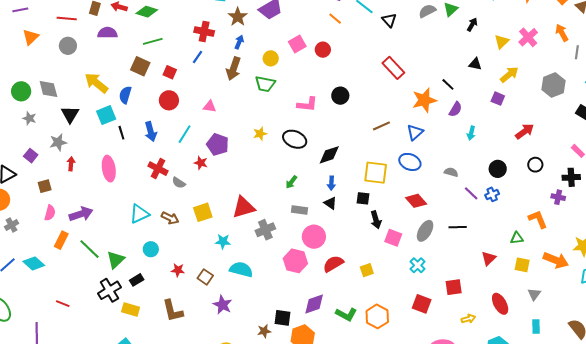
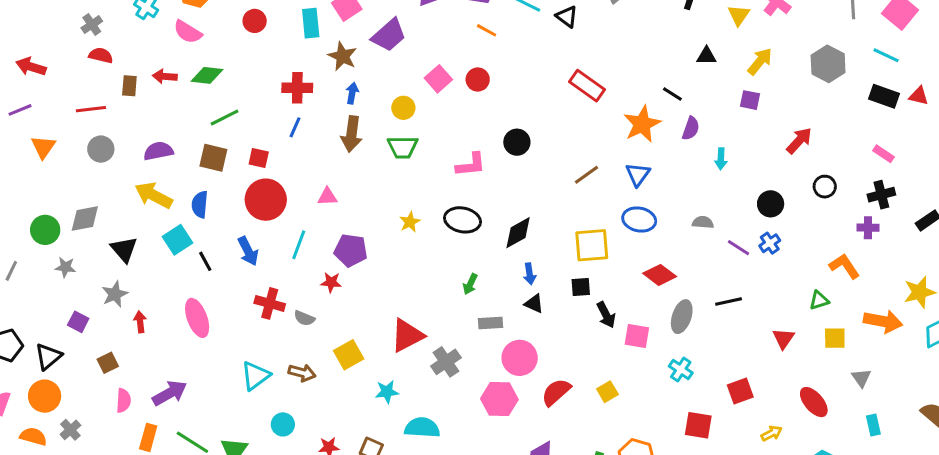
purple semicircle: (107, 33) -> (158, 151), moved
gray diamond: (48, 89) -> (85, 219), turned -75
red circle: (169, 100) -> (266, 200), size x1.4

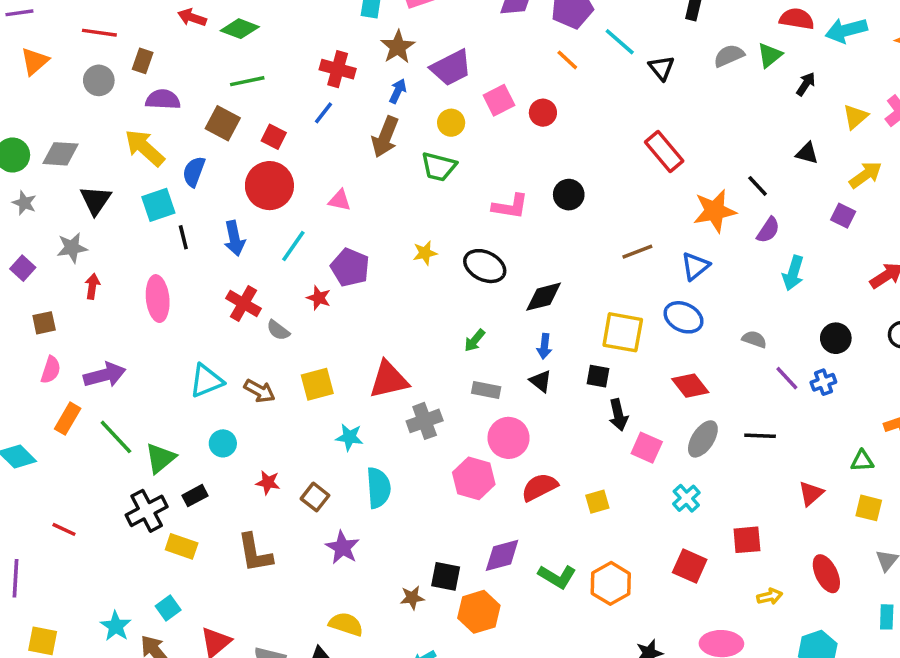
purple trapezoid: (389, 35) -> (451, 68), moved
brown rectangle: (129, 86) -> (143, 61), moved
cyan arrow: (721, 159) -> (793, 273), size x1.4
cyan semicircle: (422, 428) -> (378, 488), turned 68

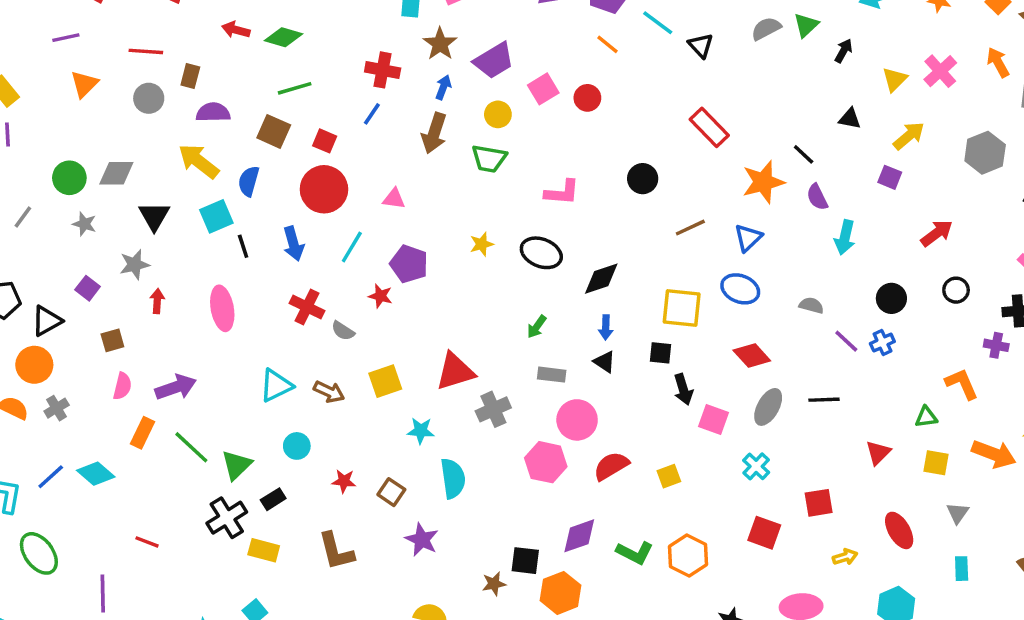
black circle: (569, 195) -> (643, 179), moved
purple semicircle: (768, 230) -> (817, 197), turned 124

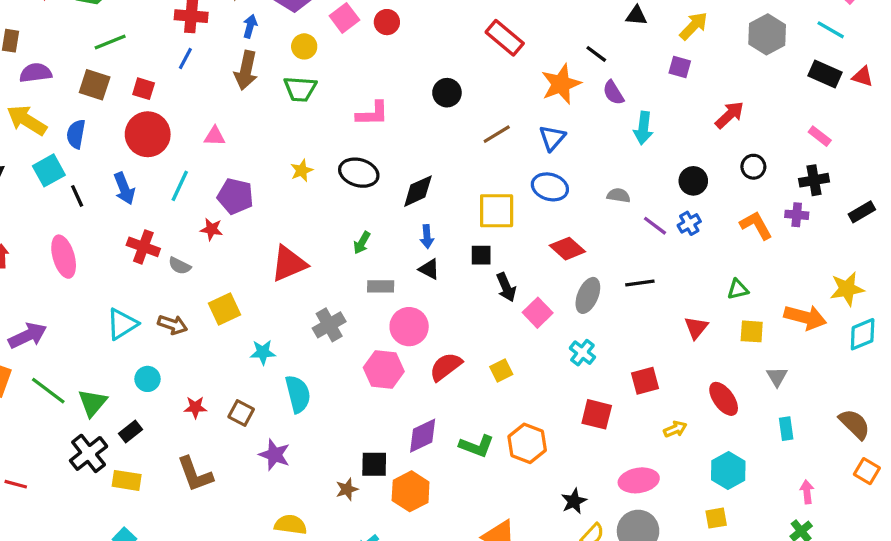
red triangle: (455, 371) -> (289, 264), moved
orange L-shape: (962, 384) -> (756, 225), moved
pink square: (714, 420) -> (538, 313), turned 32

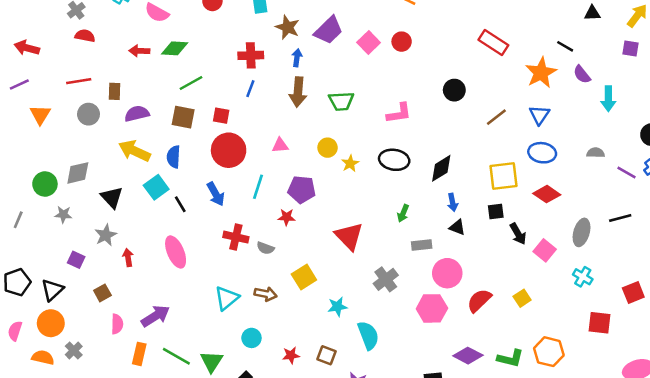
yellow circle: (304, 46) -> (328, 148), moved
red diamond: (567, 249) -> (547, 194), moved
red triangle: (289, 264) -> (349, 236), turned -44
purple diamond: (423, 436) -> (468, 356), turned 60

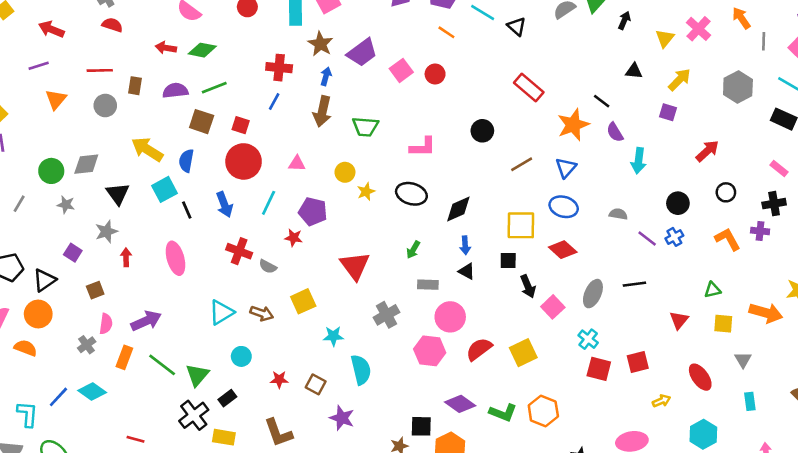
purple semicircle: (137, 114) -> (175, 91), moved
yellow square: (522, 298) -> (523, 353), size x1.5
red square: (599, 323) -> (599, 369), moved
gray cross: (74, 351) -> (87, 345), moved

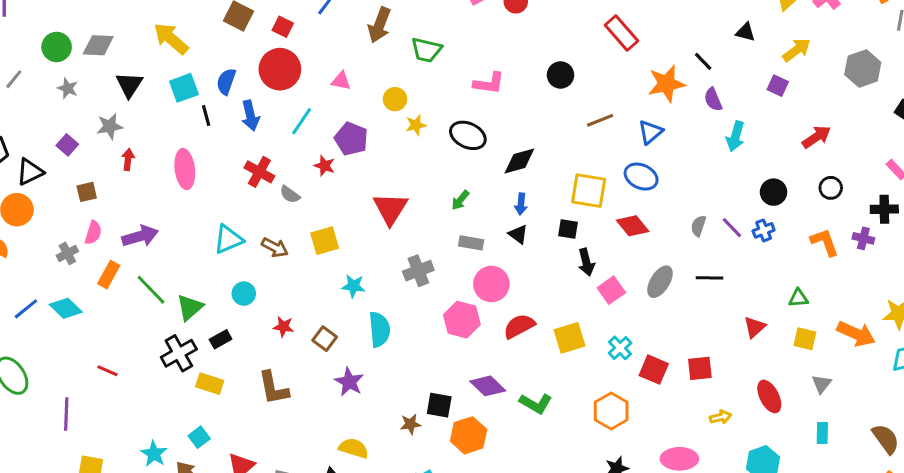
blue semicircle: (186, 161) -> (226, 82), moved
gray semicircle: (618, 214) -> (698, 226), moved, turned -90
cyan cross: (588, 339) -> (620, 348), moved
orange hexagon: (543, 411) -> (611, 411), moved

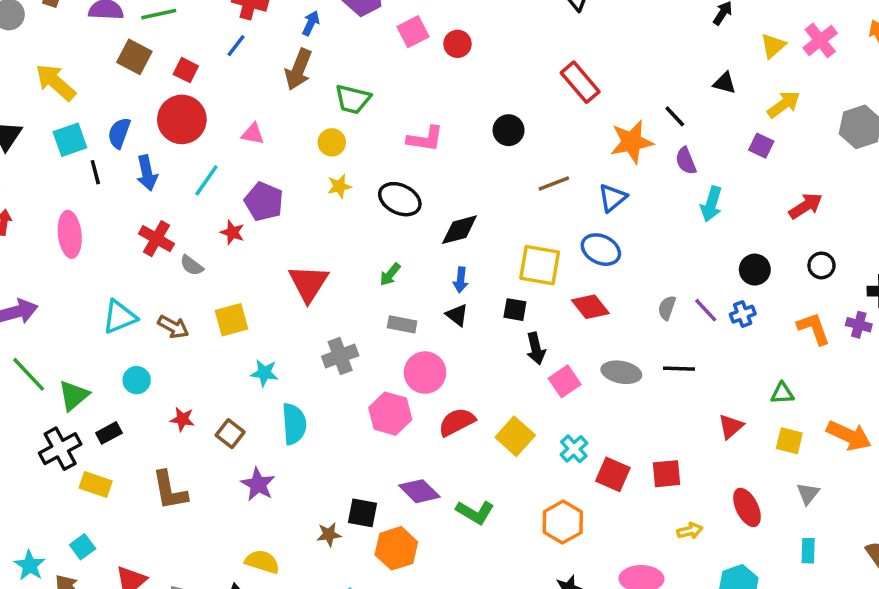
yellow circle: (395, 99) -> (332, 142), moved
gray ellipse: (660, 282) -> (621, 372), turned 68
yellow square: (569, 338) -> (515, 436), turned -32

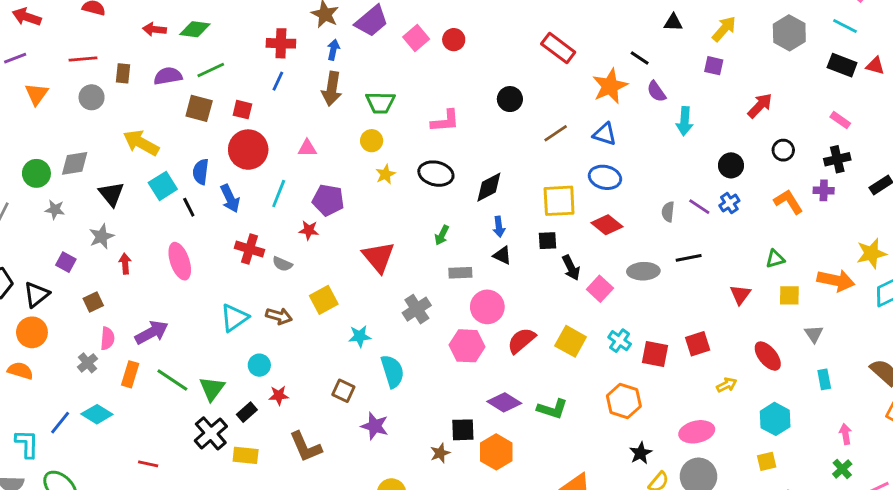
blue triangle: (612, 198) -> (605, 134), turned -50
red star: (182, 419) -> (279, 395), moved

